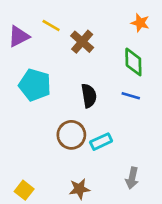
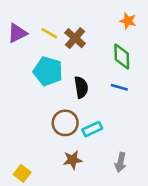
yellow line: (51, 26) -> (49, 33), moved
cyan pentagon: (35, 85) -> (48, 71), moved
brown star: (79, 189) -> (73, 160), moved

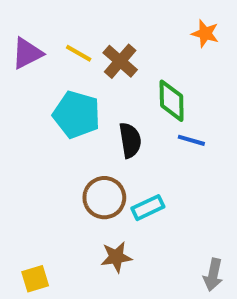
green diamond: (122, 57) -> (172, 101), moved
gray arrow: (121, 162) -> (213, 275), moved
yellow square: (22, 173) -> (35, 279), turned 35

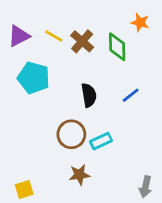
green diamond: (172, 101) -> (117, 47), moved
cyan pentagon: (77, 115) -> (34, 78), moved
blue line: (191, 140) -> (131, 95), turned -54

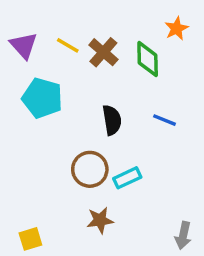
orange star: (140, 22) -> (176, 28), turned 30
purple triangle: (19, 36) -> (24, 45), turned -45
blue line: (131, 95) -> (165, 120), turned 60

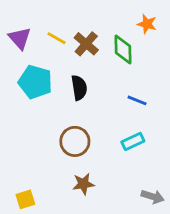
orange star: (176, 28) -> (147, 24), turned -30
black semicircle: (112, 120) -> (79, 88), moved
cyan rectangle: (127, 178) -> (133, 141), moved
gray arrow: (183, 236) -> (153, 197), turned -85

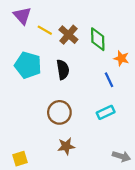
orange star: (147, 24) -> (121, 58), moved
purple triangle: (20, 38) -> (22, 16), moved
blue line: (137, 100) -> (109, 80), turned 42

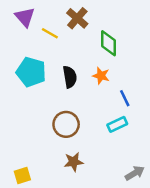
brown cross: (68, 35) -> (77, 18), moved
orange star: (121, 58) -> (101, 76), moved
blue line: (109, 80) -> (125, 98), moved
gray arrow: (121, 156) -> (135, 173), turned -48

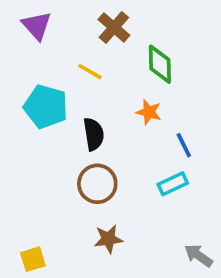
yellow line: (50, 33) -> (90, 72), moved
black semicircle: (70, 77) -> (94, 134), moved
gray arrow: (135, 173) -> (198, 256), turned -114

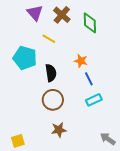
purple triangle: (37, 26) -> (35, 13), moved
green diamond: (160, 64) -> (90, 23), moved
blue line: (184, 145) -> (89, 79), moved

